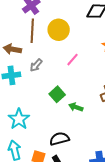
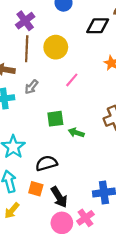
green square: (57, 94) -> (55, 119), turned 35
black semicircle: (59, 139) -> (46, 163), moved

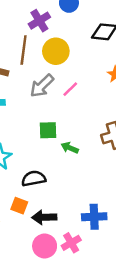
purple cross: (25, 21) -> (39, 21), moved
gray arrow: (31, 87) -> (42, 86), moved, size x1.5
black arrow: (59, 197) -> (44, 217), turned 115

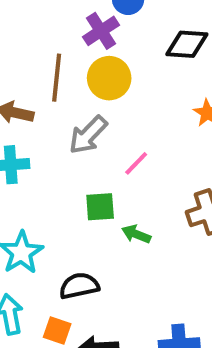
purple cross: (39, 21) -> (101, 31), moved
pink line: (70, 89) -> (136, 163), moved

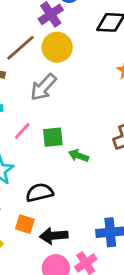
brown line: (57, 78) -> (20, 48), turned 44
pink line: (136, 163) -> (22, 131), moved

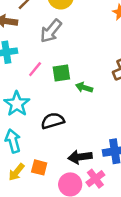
orange square: (25, 224) -> (39, 167), moved
black arrow: (54, 236) -> (80, 157), moved

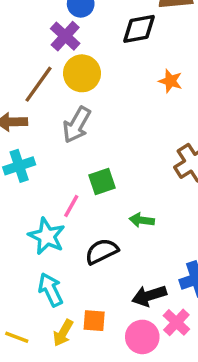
pink line: (35, 69) -> (71, 206), moved
green arrow: (84, 88) -> (142, 220), moved

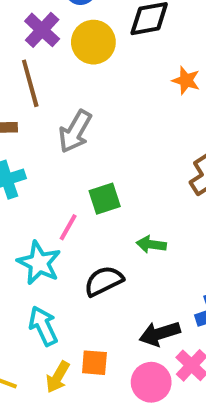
purple cross: (65, 36) -> (42, 30), moved
yellow circle: (82, 73) -> (93, 42), moved
brown line: (38, 84) -> (30, 83), turned -51

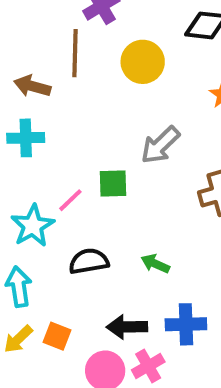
yellow circle: (93, 42) -> (143, 62), moved
gray arrow: (75, 131) -> (160, 145), moved
green arrow: (151, 244) -> (155, 264), moved

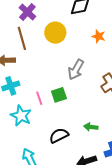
pink line: (70, 200) -> (39, 98), moved, turned -48
cyan star: (33, 226) -> (21, 116), moved

